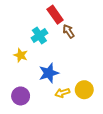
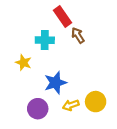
cyan cross: (39, 35) -> (45, 40), turned 35
purple circle: (21, 96) -> (38, 109), moved

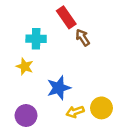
cyan cross: (45, 40) -> (36, 39), moved
purple circle: (38, 109) -> (26, 116), moved

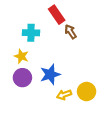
purple circle: (26, 116) -> (22, 78), moved

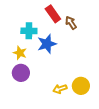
brown arrow: (71, 32) -> (71, 23), moved
blue star: (50, 74) -> (47, 44), moved

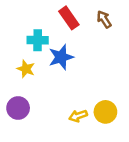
brown arrow: (71, 23) -> (104, 19), moved
purple circle: (21, 73) -> (18, 108), moved

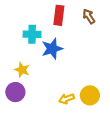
red rectangle: (69, 18) -> (59, 15), turned 42
yellow star: (26, 69) -> (22, 70), moved

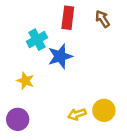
cyan cross: (32, 34) -> (37, 40), turned -30
purple circle: (15, 92) -> (18, 119), moved

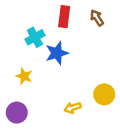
yellow circle: (104, 110) -> (104, 94), moved

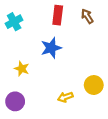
cyan cross: (35, 37) -> (14, 22), moved

